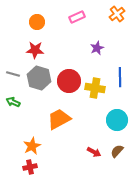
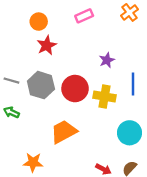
purple star: (97, 48) -> (107, 60), moved
red star: (35, 50) -> (47, 45), moved, turned -30
orange star: (32, 146) -> (33, 162), turned 30

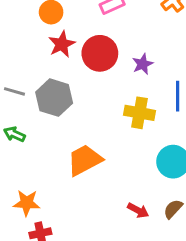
red circle: (75, 89) -> (100, 53), moved
orange star: (33, 162) -> (27, 203), moved

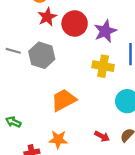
purple star: (143, 64) -> (105, 31), size x1.5
green arrow: (14, 134) -> (13, 122), moved
orange star: (27, 203) -> (58, 139), moved

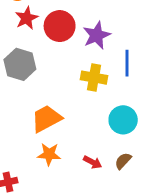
orange star: (58, 139) -> (49, 154), moved

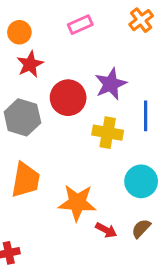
red circle: (60, 26) -> (68, 98), moved
orange trapezoid: (46, 119) -> (25, 180), moved, turned 128
orange star: (49, 154) -> (77, 203), moved, size x1.4

